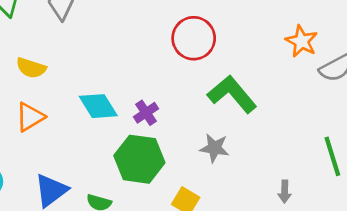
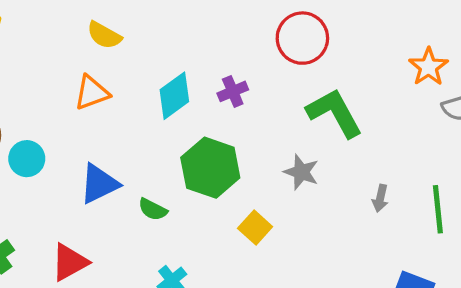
cyan diamond: (98, 106) -> (174, 96), turned 75
purple cross: (146, 113) -> (233, 91), moved
gray arrow: (285, 192) -> (380, 198), moved

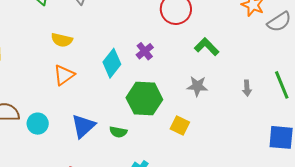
green L-shape: (335, 113) -> (207, 47), size x0.7

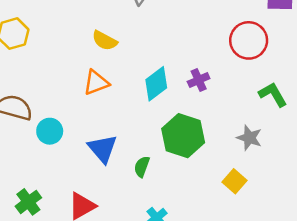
yellow square: (180, 125) -> (234, 181), moved
blue triangle: (83, 126) -> (103, 149), turned -44
green semicircle: (118, 132) -> (142, 167), turned 84

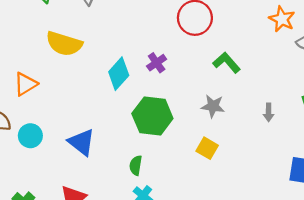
yellow semicircle: (105, 41) -> (64, 44), size x1.5
orange triangle: (96, 82) -> (25, 84), moved
green semicircle: (142, 167) -> (136, 165), moved

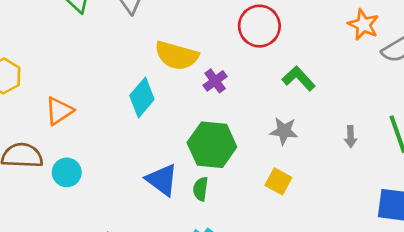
yellow semicircle: (64, 44) -> (177, 56), moved
cyan diamond: (119, 74) -> (142, 98), moved
blue triangle: (82, 142) -> (162, 180), moved
green semicircle: (136, 165) -> (201, 189), moved

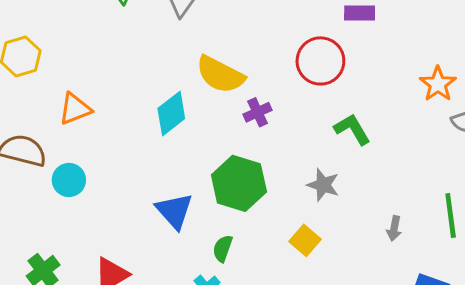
gray arrow: (351, 137) -> (394, 228), moved
green semicircle: (201, 189) -> (223, 248), moved

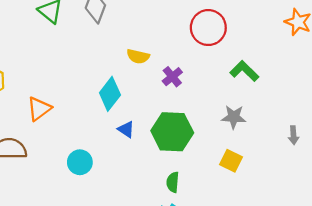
yellow semicircle: (220, 75) -> (138, 56), size x0.6
cyan circle: (69, 180) -> (80, 162), moved
blue triangle: (174, 211) -> (126, 129), moved, size x0.6

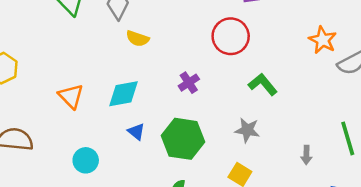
yellow semicircle: (138, 56) -> (138, 39), moved
cyan diamond: (110, 94) -> (123, 94), turned 36
orange triangle: (39, 109) -> (71, 96), moved, turned -44

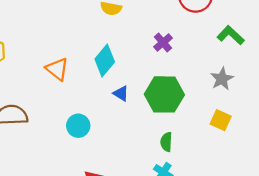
cyan diamond: (123, 94) -> (105, 60), turned -32
gray star: (247, 130) -> (222, 79), turned -30

